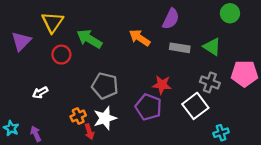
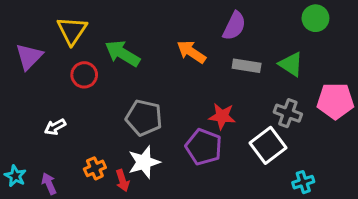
orange cross: (78, 116) -> (95, 168), moved

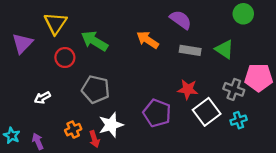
purple semicircle: (234, 26) -> (181, 20), turned -80
gray cross: (288, 113) -> (234, 89), moved
red star: (222, 116) -> (188, 89), moved
gray pentagon: (144, 118) -> (96, 89), moved
cyan cross: (303, 182) -> (239, 120), moved

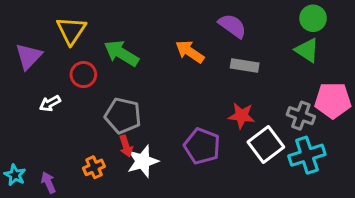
green triangle: (224, 49) -> (307, 50), moved
white arrow: (42, 98) -> (50, 103), moved
cyan cross: (239, 120) -> (307, 155), size x1.6
red arrow: (94, 139) -> (126, 146), moved

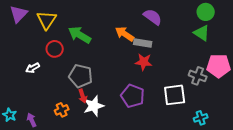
purple triangle: (29, 56) -> (19, 14), moved
gray rectangle: (245, 65) -> (143, 43), moved
red star: (242, 116) -> (144, 62), moved
white square: (266, 145) -> (175, 95), turned 30
cyan cross: (307, 155) -> (201, 118), moved, size x0.6

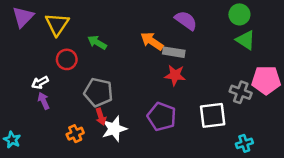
green circle: (206, 12) -> (239, 14), moved
green arrow: (80, 35) -> (97, 42), size x0.7
purple arrow: (32, 120) -> (44, 101), moved

